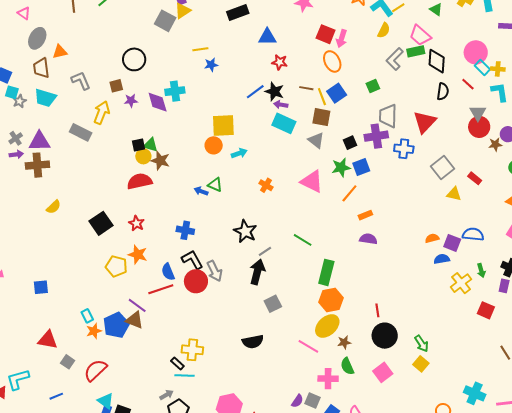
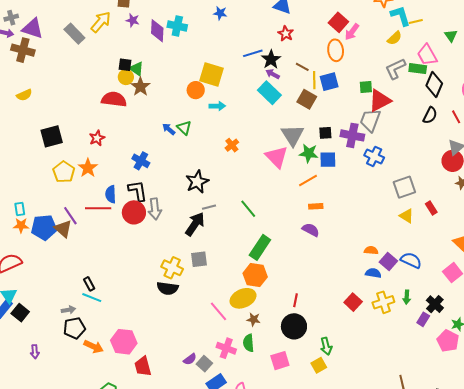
red triangle: (425, 122) -> (380, 101), moved
gray triangle: (316, 140) -> (292, 135), moved, size x1.4
black square: (101, 223) -> (52, 136), moved
red square: (486, 310) -> (353, 302), moved
yellow cross: (192, 350) -> (172, 268), moved

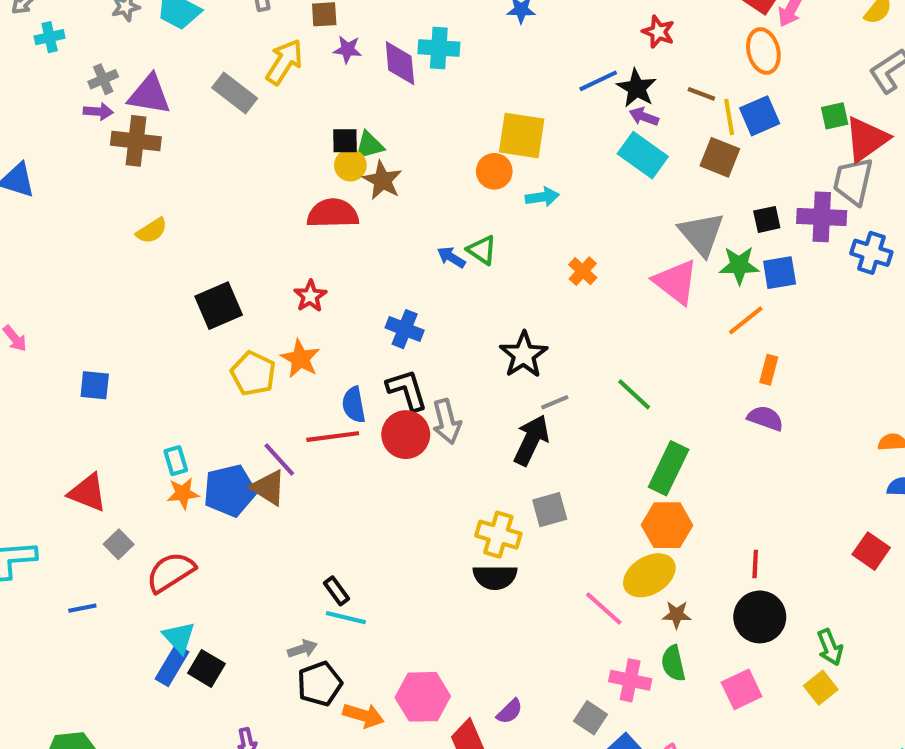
green triangle: (136, 69) -> (369, 145), turned -42
orange rectangle: (316, 206) -> (769, 370), turned -64
purple semicircle: (190, 359) -> (510, 711), moved

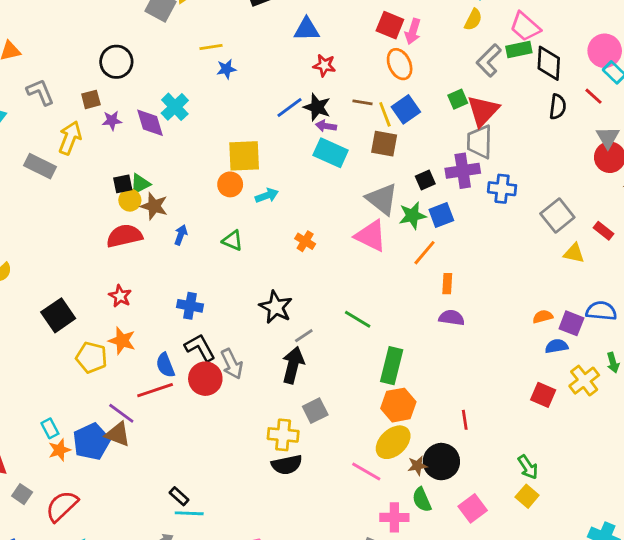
cyan cross: (439, 48) -> (175, 107), turned -36
blue arrow: (451, 257) -> (181, 235), moved, turned 90
black circle: (760, 617) -> (441, 462), moved

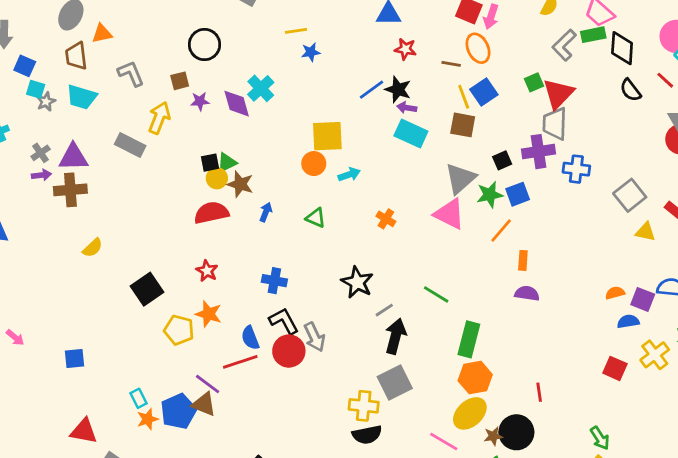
brown line: (363, 102) -> (451, 64), moved
black semicircle: (558, 107) -> (630, 90), turned 135
gray triangle: (382, 199) -> (460, 178), turned 40
black arrow: (293, 365) -> (396, 336), moved
gray square: (315, 411) -> (395, 382), size x1.4

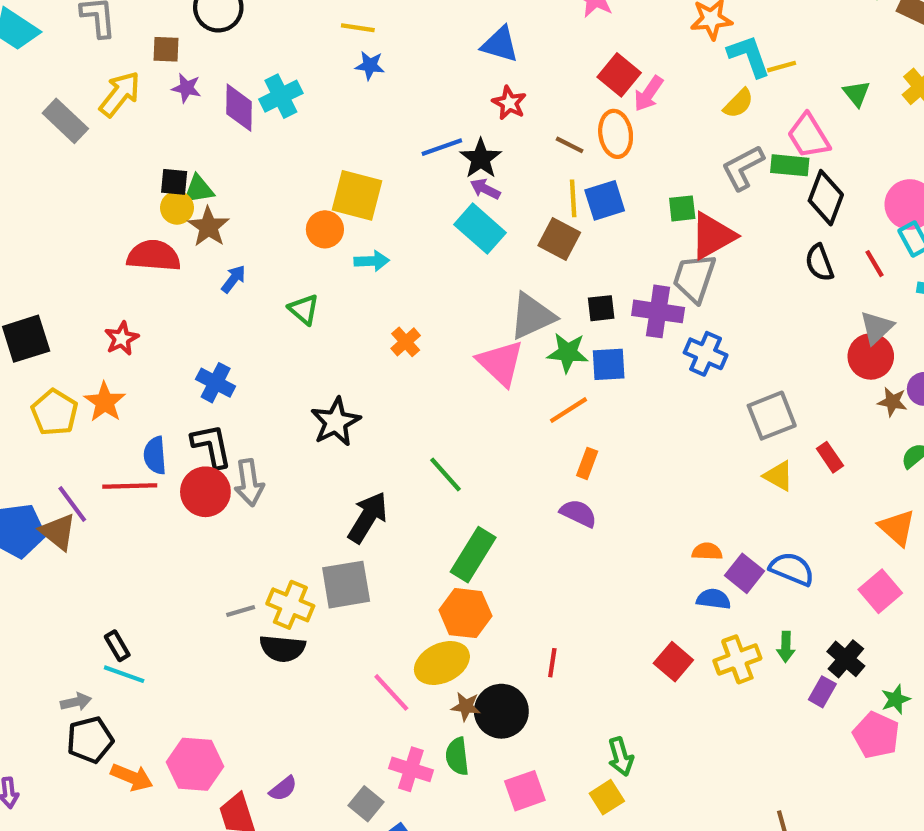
gray line: (384, 310) -> (241, 611), moved

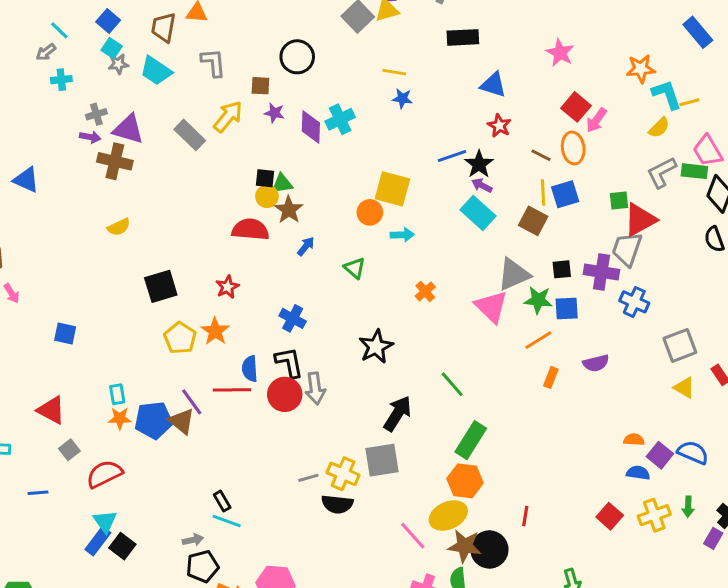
purple semicircle: (578, 513) -> (596, 363), moved, turned 140
brown star: (466, 706) -> (465, 546), size x1.6

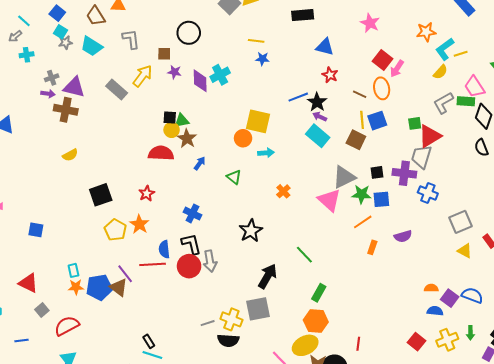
brown trapezoid: (164, 27) -> (96, 16), turned -40
cyan L-shape: (667, 95) -> (445, 49), turned -105
green rectangle: (471, 440) -> (319, 293), size x0.7

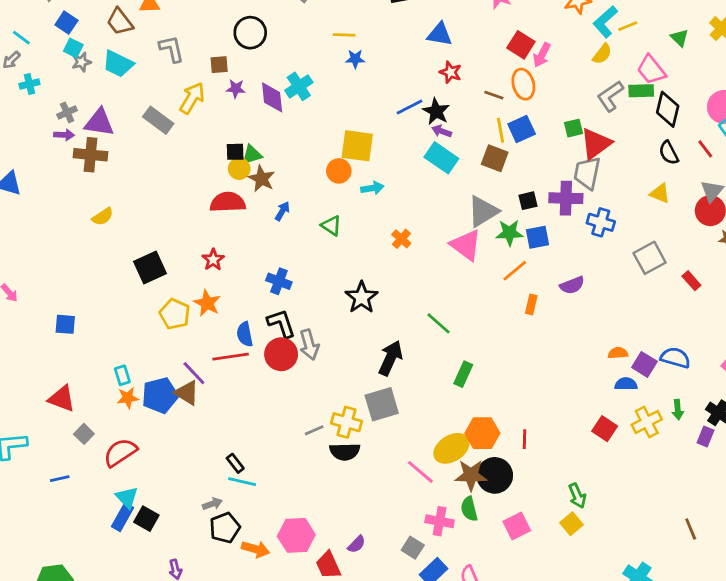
yellow triangle: (465, 251) -> (660, 193), moved
orange hexagon: (316, 321) -> (482, 433), moved

